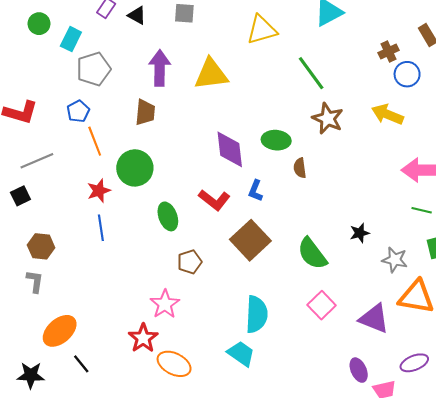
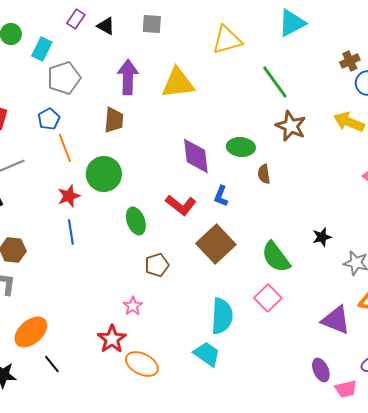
pink star: (165, 304) -> (133, 306), size x0.7
pink square: (322, 305) -> (268, 298), moved

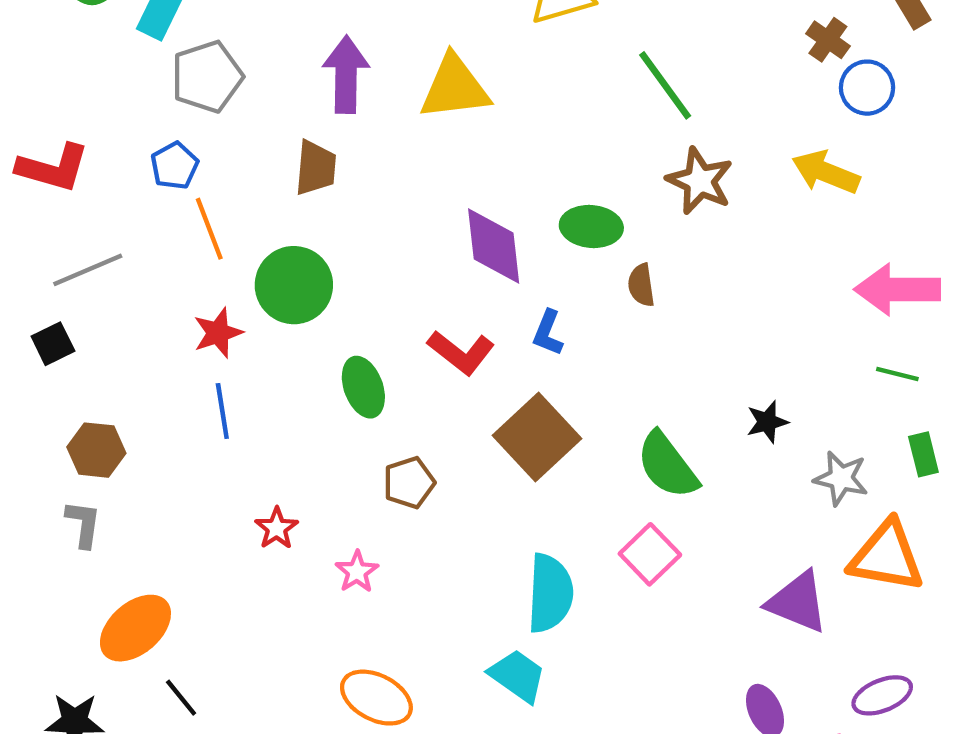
brown cross: (350, 61) -> (828, 40), turned -30
red star: (112, 339) -> (277, 528), moved, size x0.7

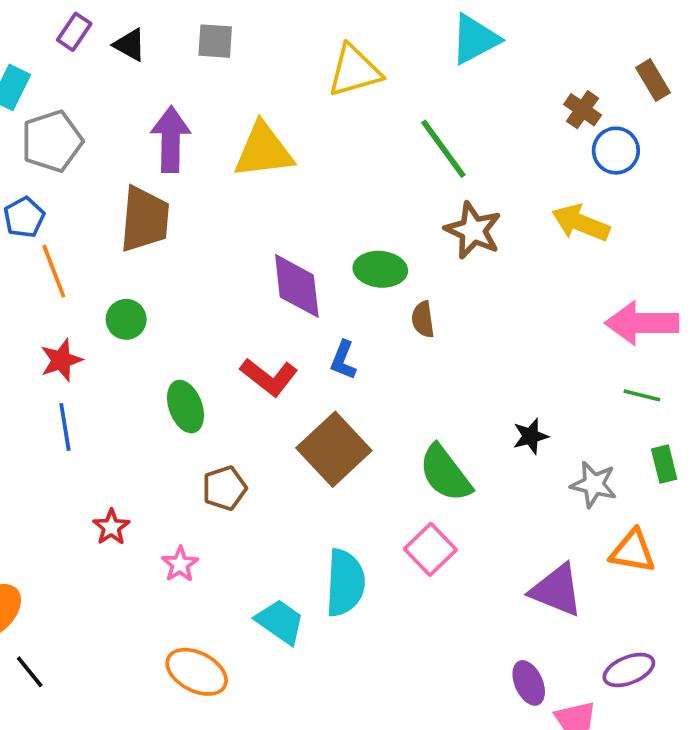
brown trapezoid: (316, 168) -> (145, 219), size x1.4
green circle: (294, 285) -> (126, 319), size x0.6
orange triangle: (887, 556) -> (633, 551), size x0.7
cyan trapezoid: (518, 676) -> (280, 622), moved

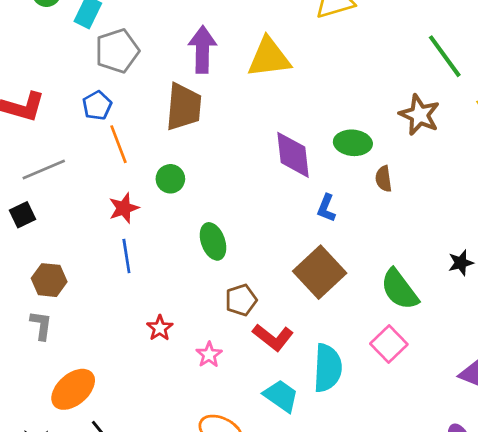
green line: (443, 149) -> (445, 56), moved
red L-shape: (269, 377) -> (273, 337), moved

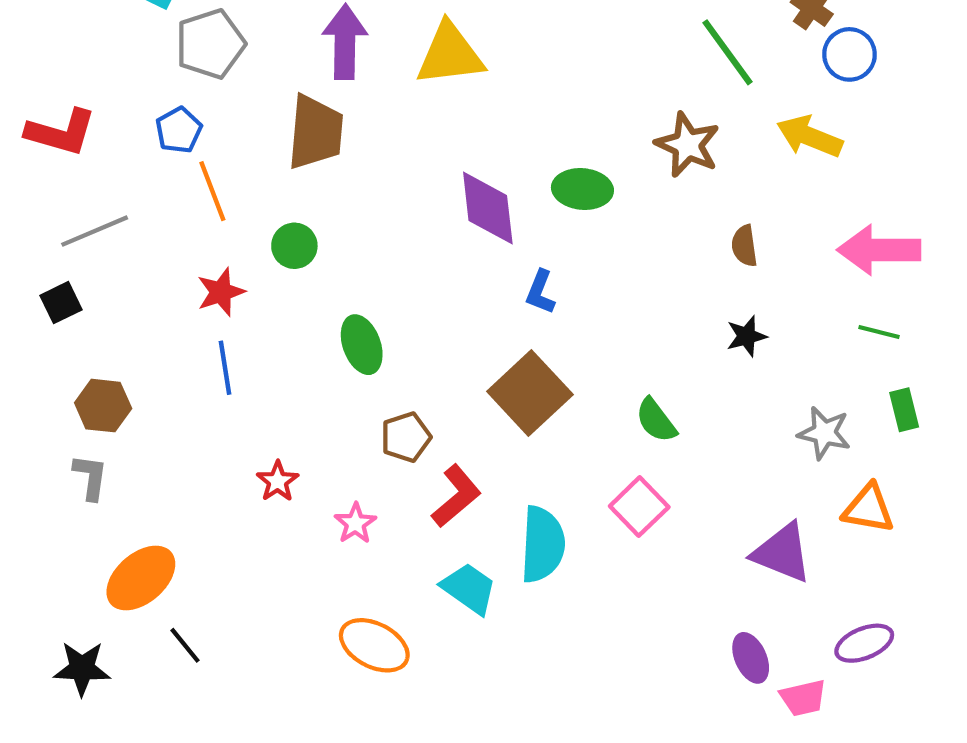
brown semicircle: (384, 179) -> (744, 246), moved
black star: (461, 263) -> (746, 336), moved
green semicircle: (400, 289) -> (656, 420), size x0.7
red L-shape: (273, 337) -> (456, 496), turned -78

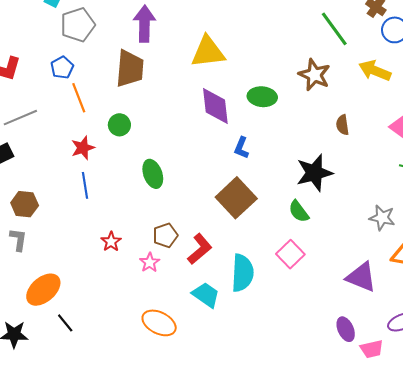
yellow triangle: (450, 54) -> (208, 52), moved
black star: (746, 336) -> (314, 173), moved, size x1.8
brown pentagon: (406, 437) -> (165, 235), moved

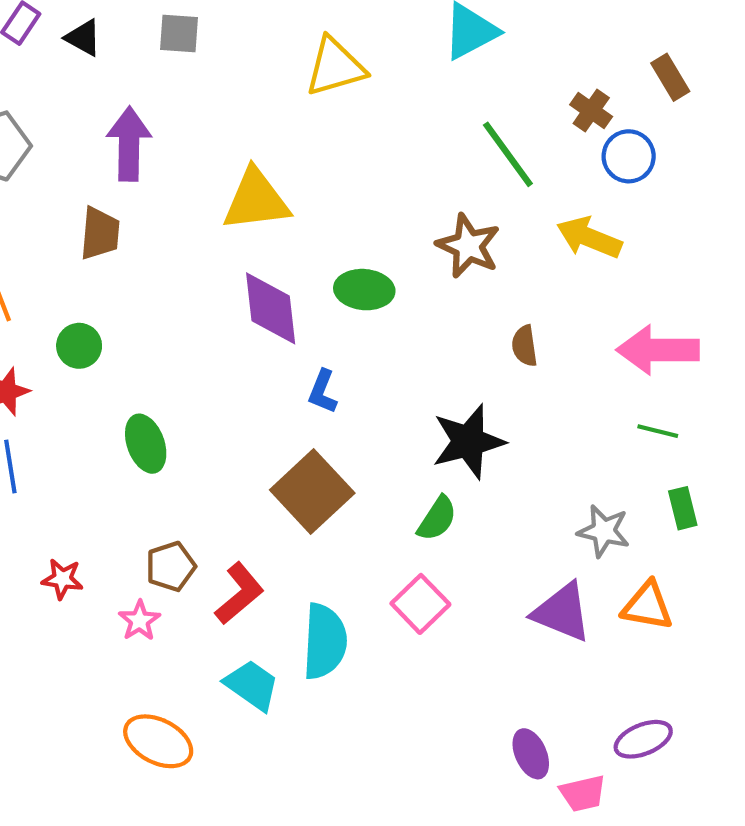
brown trapezoid: (130, 69) -> (100, 233), size x0.7
green semicircle: (299, 211) -> (437, 519), turned -110
red star: (111, 242) -> (62, 579), turned -30
purple triangle: (361, 277) -> (562, 612), moved

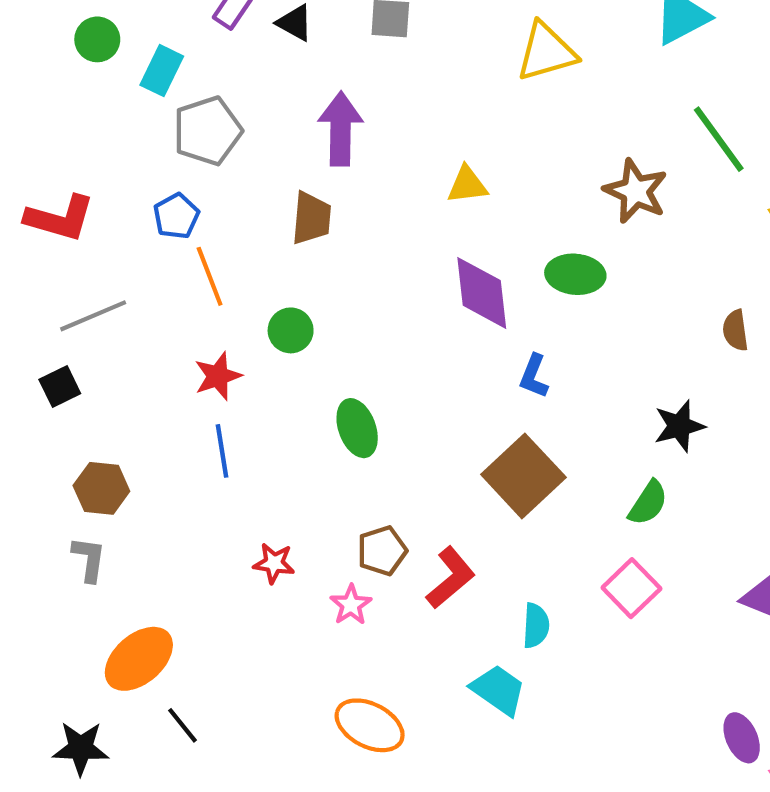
yellow triangle: (256, 200) -> (467, 185), size x0.6
brown star: (468, 246) -> (636, 191), moved
black star: (468, 442) -> (679, 426), size x0.7
cyan semicircle: (325, 641) -> (536, 626), size x0.6
cyan trapezoid: (252, 685) -> (498, 690), moved

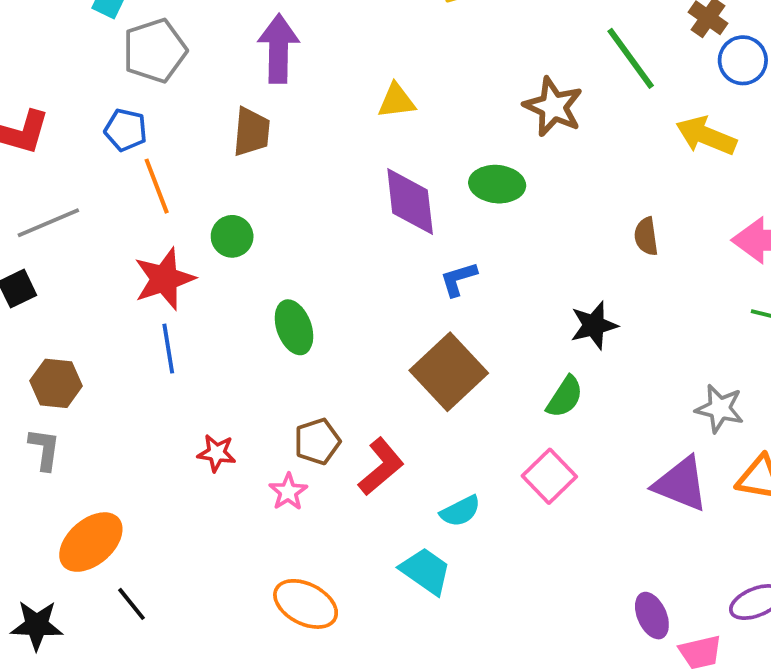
blue pentagon: (176, 216) -> (126, 130), turned -30
red star: (218, 376) -> (164, 279), size x1.4
blue L-shape: (534, 376) -> (458, 279), turned 51
cyan semicircle: (536, 626) -> (460, 511), turned 60

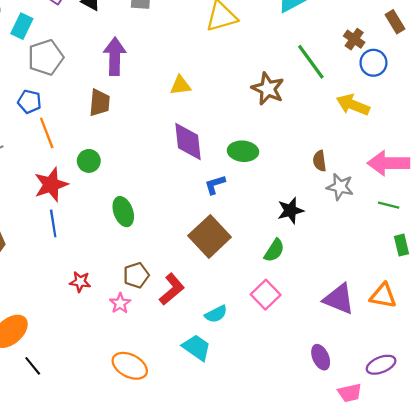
green ellipse: (497, 184) -> (243, 151), moved
gray star: (720, 409) -> (340, 187), moved
purple ellipse: (652, 616) -> (321, 357), moved

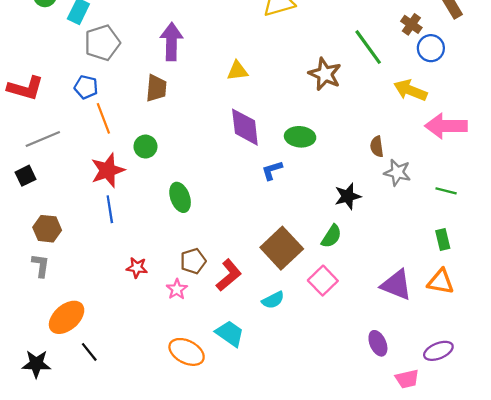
pink arrow: (389, 163) -> (446, 126), moved
brown square: (210, 236) -> (282, 248), moved
green rectangle: (402, 245) -> (443, 239), moved
cyan trapezoid: (197, 347) -> (230, 334), moved

